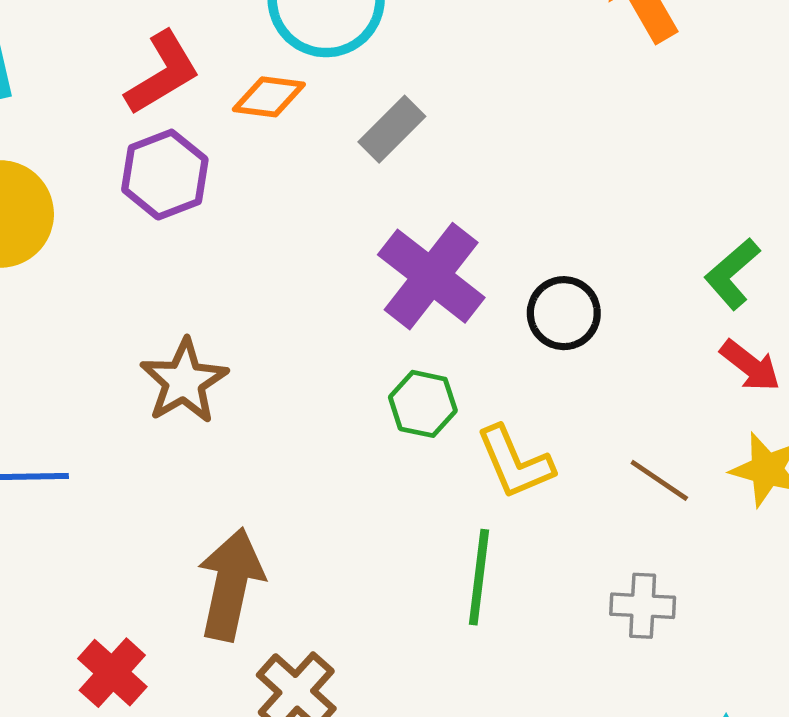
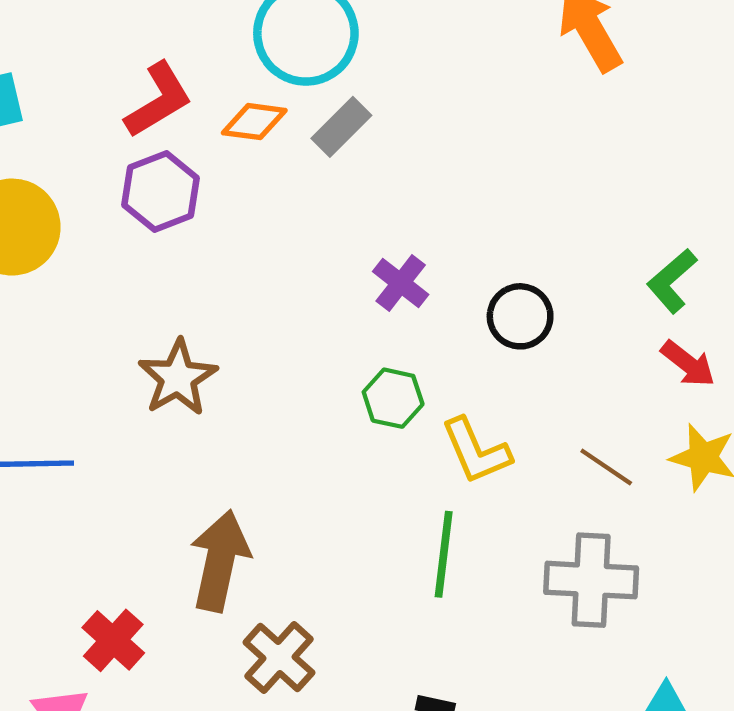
gray rectangle: (392, 129) -> (341, 127), moved
purple cross: (431, 276) -> (401, 283), size x0.6
gray cross: (643, 606) -> (591, 580), size x1.6

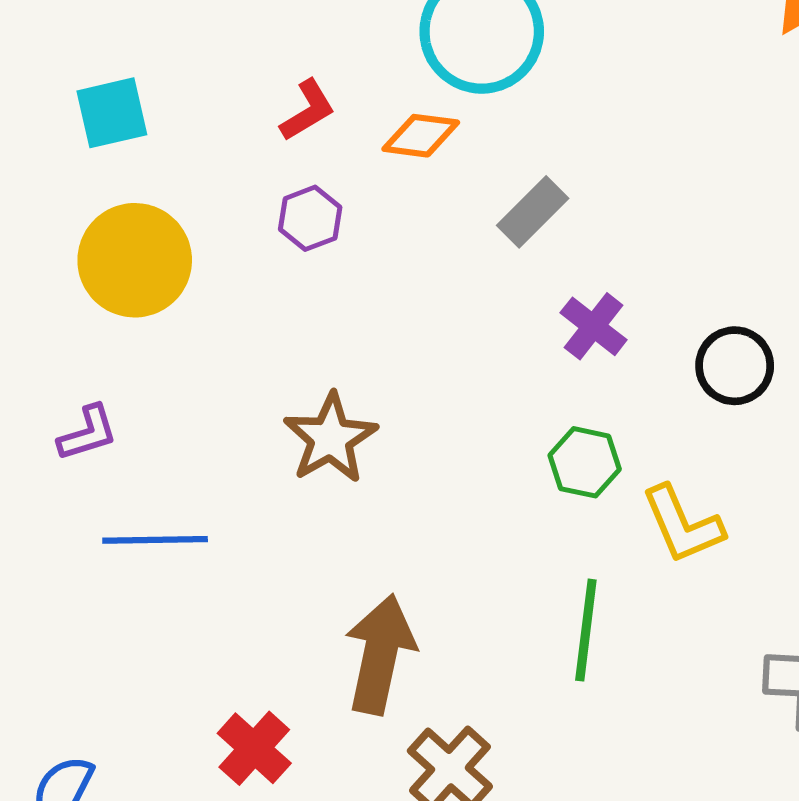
red L-shape: (158, 100) -> (308, 110), size x0.7
gray rectangle: (341, 127) -> (533, 212), moved
purple hexagon: (161, 191) -> (310, 218), size x0.7
green line: (444, 554) -> (586, 630), moved

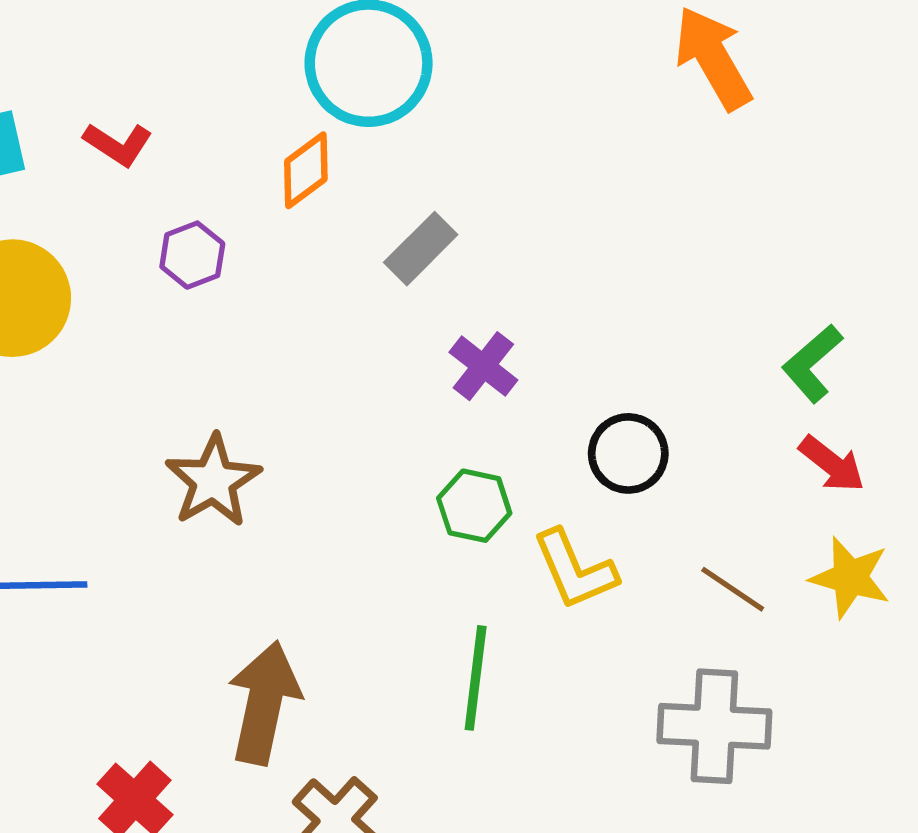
red L-shape: (308, 110) -> (118, 144), moved, turned 64
orange diamond: (421, 136) -> (306, 170), turned -44
black circle: (735, 366) -> (628, 453), moved

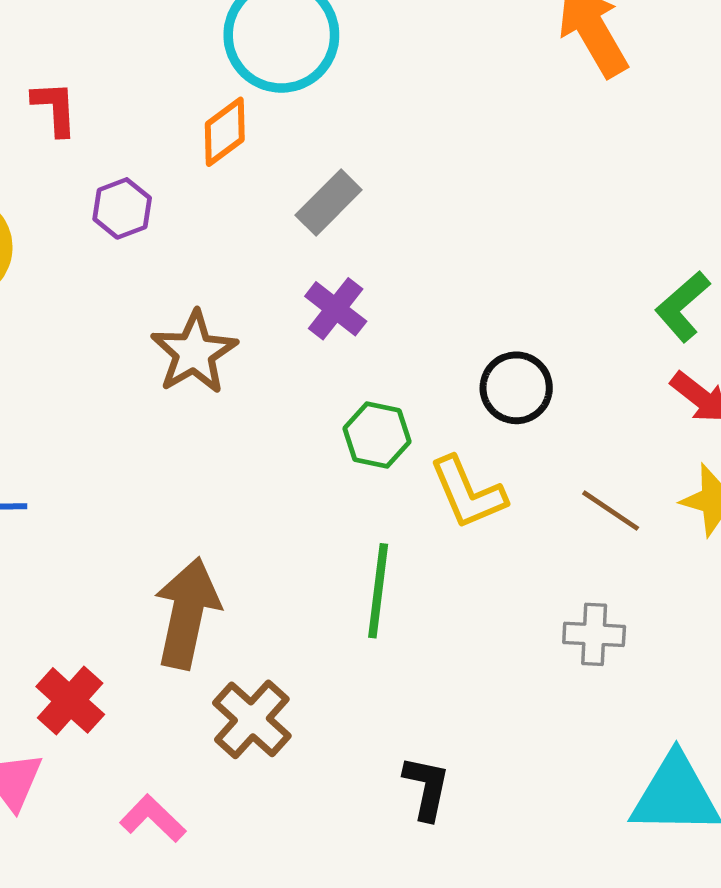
red L-shape: (118, 144) -> (55, 108), turned -126
purple cross: (483, 366) -> (336, 309), moved
brown star: (213, 481) -> (194, 352), moved
gray cross: (714, 726) -> (594, 634), size x0.6

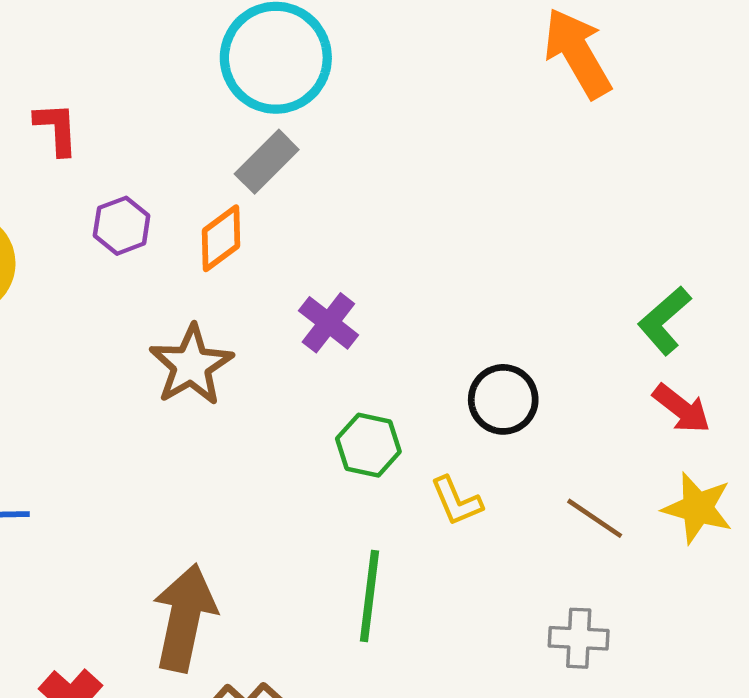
orange diamond: (225, 132) -> (221, 238), moved
gray rectangle: (329, 203) -> (267, 162), moved
yellow L-shape: (468, 493) -> (456, 501), size x0.7

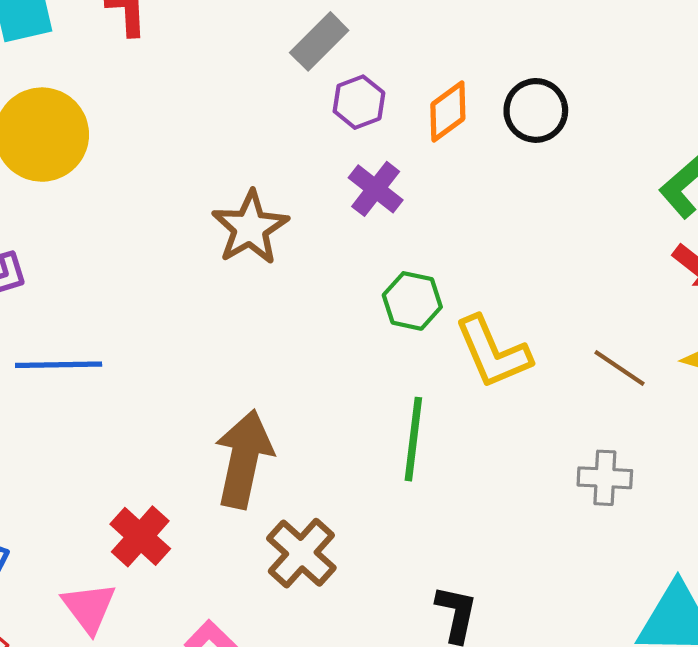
purple hexagon: (122, 226) -> (359, 102), moved
orange diamond: (221, 238) -> (448, 112), moved
black circle: (503, 399) -> (536, 110), moved
yellow L-shape: (456, 501) -> (493, 352), size x1.6

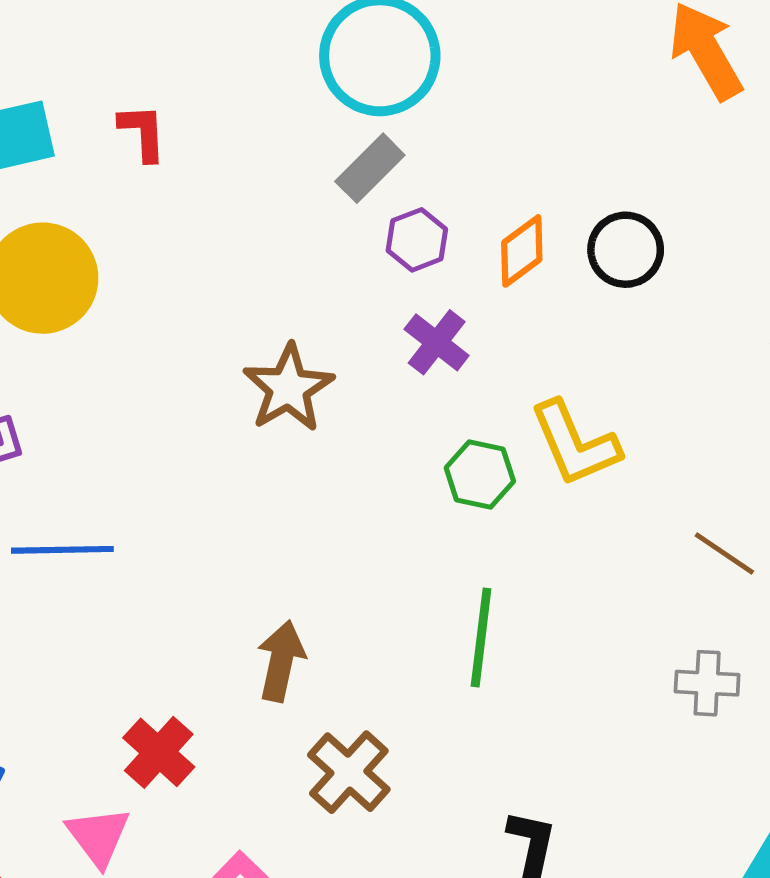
yellow L-shape: (493, 352) -> (575, 444), moved
brown arrow: (244, 459) -> (281, 661), size x0.7

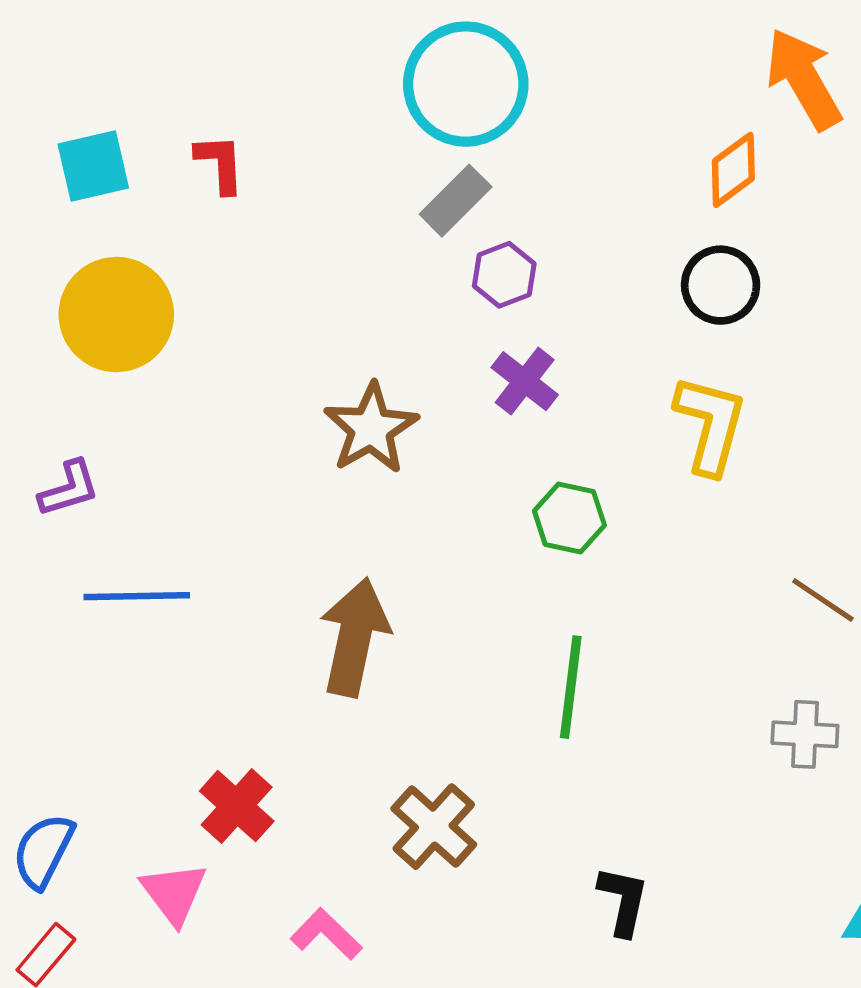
orange diamond: (522, 251) -> (733, 170), moved
yellow L-shape: (575, 444) -> (710, 425), moved, turned -142
brown arrow: (281, 661) -> (354, 637), moved, size x1.4

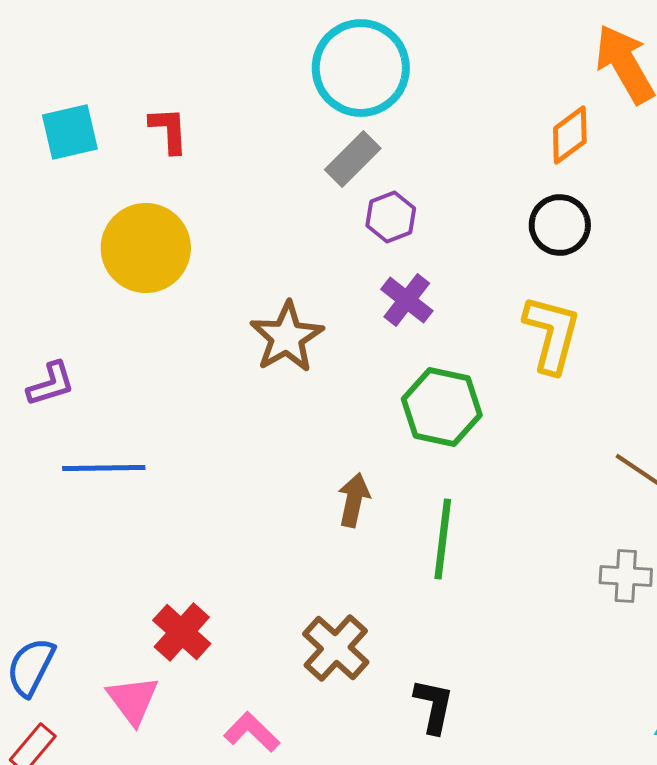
yellow circle: (116, 315) -> (146, 248), moved
green hexagon: (569, 518) -> (442, 407), size x1.4
brown arrow: (354, 637) -> (354, 500), moved, size x0.6
black L-shape: (623, 901) -> (434, 706), moved

